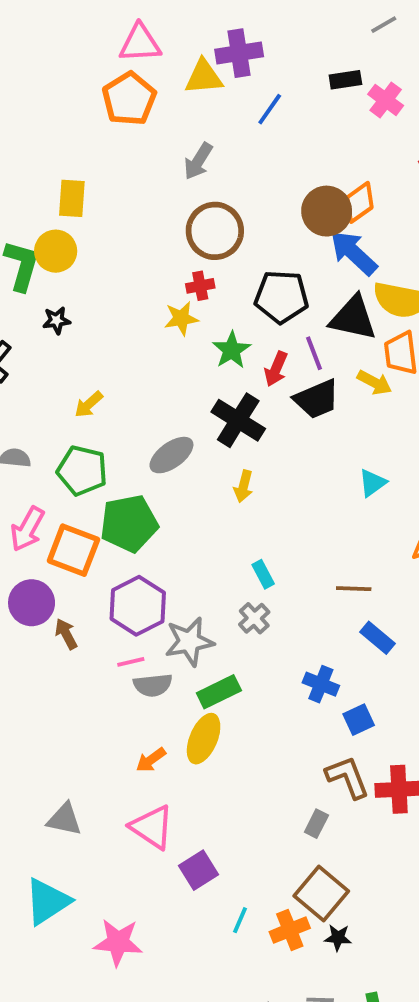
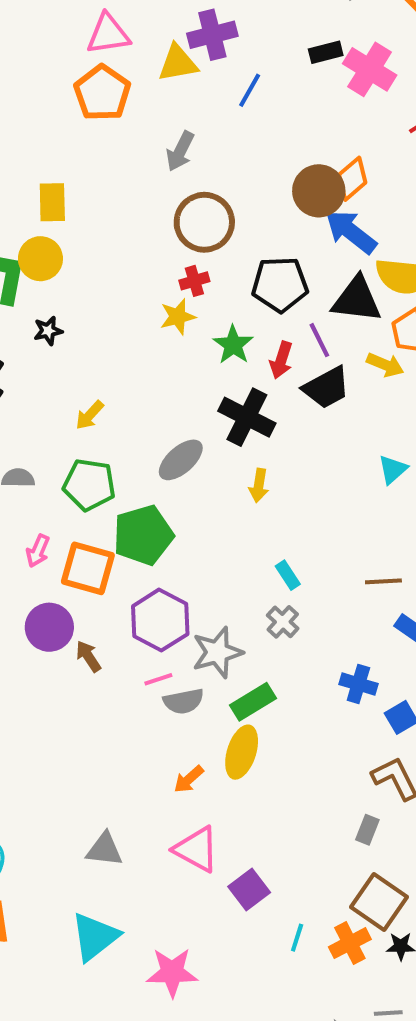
pink cross: (386, 100) -> (370, 69), size x1.4
pink arrow: (27, 529) -> (38, 551), size x0.7

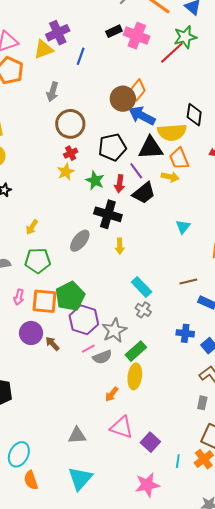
green pentagon: (143, 535) -> (70, 296), moved
cyan rectangle: (288, 575) -> (142, 287), size x1.5
pink star: (172, 972) -> (147, 485), moved

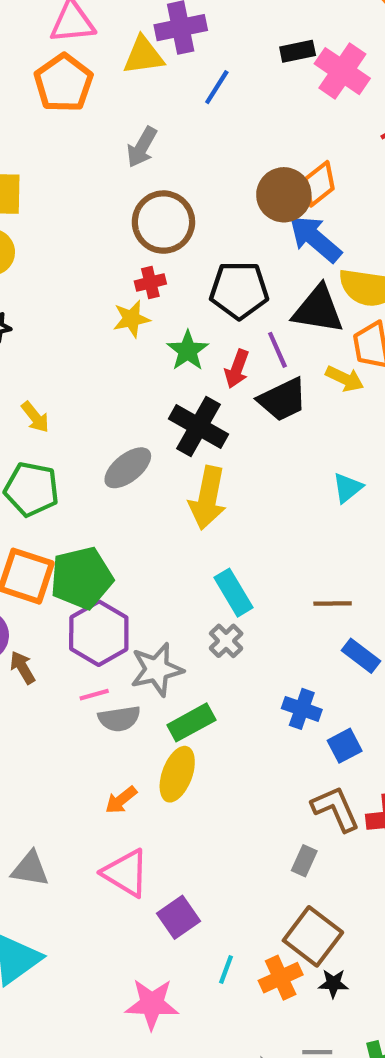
yellow arrow: (32, 227) -> (35, 417), turned -84
yellow arrow: (120, 246) -> (208, 498), size x1.8

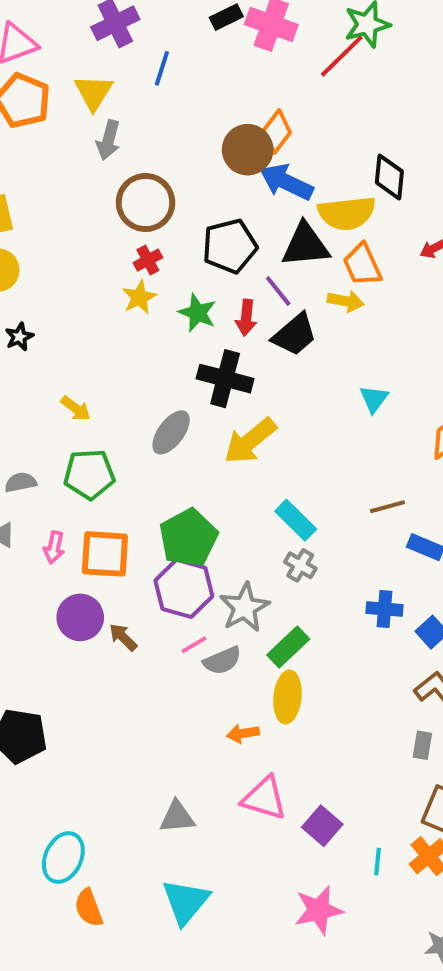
yellow triangle: (143, 56) -> (93, 92), moved, turned -36
yellow arrow: (208, 498) -> (250, 441), turned 54
green pentagon: (81, 578) -> (188, 538), moved
orange arrow: (121, 800) -> (243, 733), turned 44

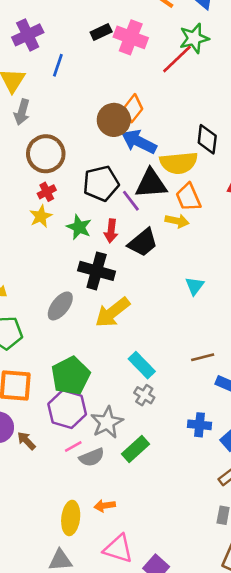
purple line: (278, 291) -> (131, 201), moved
yellow ellipse: (288, 697) -> (71, 518), moved

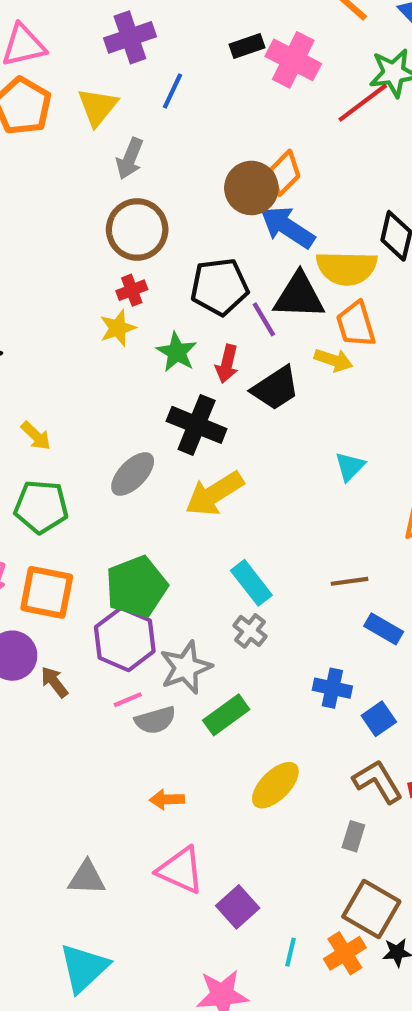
gray arrow: (22, 112) -> (130, 159), moved
yellow ellipse: (71, 518) -> (275, 785), moved, turned 32

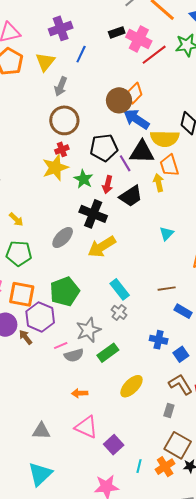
red line: (363, 103) -> (154, 55), moved
yellow star: (118, 328) -> (55, 168), size x1.5
yellow arrow: (333, 360) -> (159, 183), turned -120
purple hexagon: (125, 639) -> (40, 317), moved

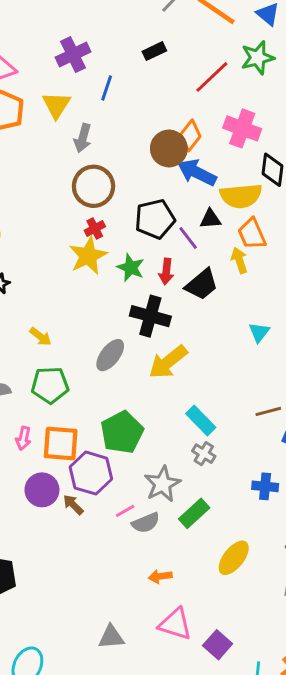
pink cross: (139, 39) -> (242, 128), moved
black triangle: (142, 152) -> (210, 219), size x0.6

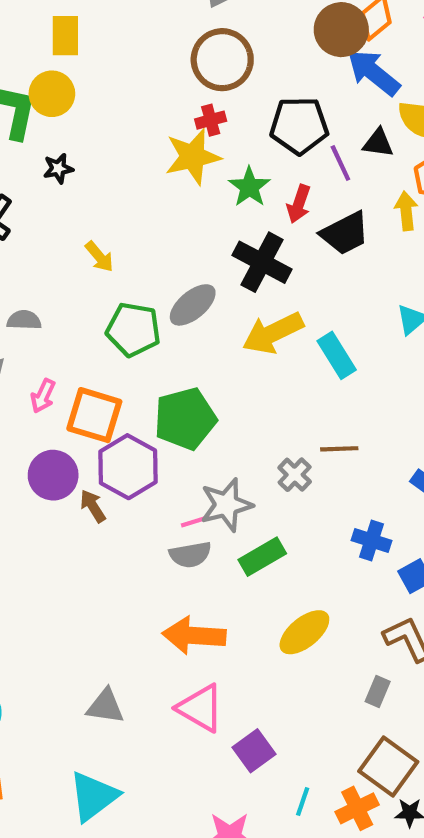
green pentagon: (50, 385) -> (133, 330), moved
brown line: (268, 411) -> (339, 449), moved
cyan rectangle: (201, 420) -> (337, 355), moved
pink line: (125, 511) -> (195, 521), moved
orange arrow: (160, 576) -> (194, 635), size x1.8

